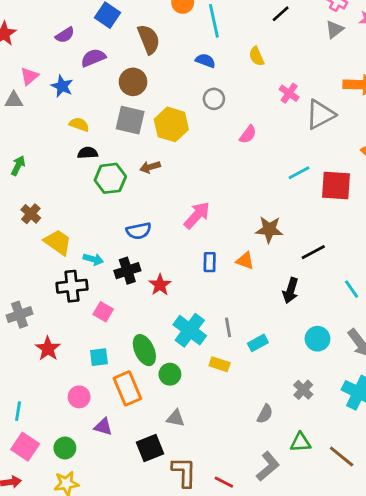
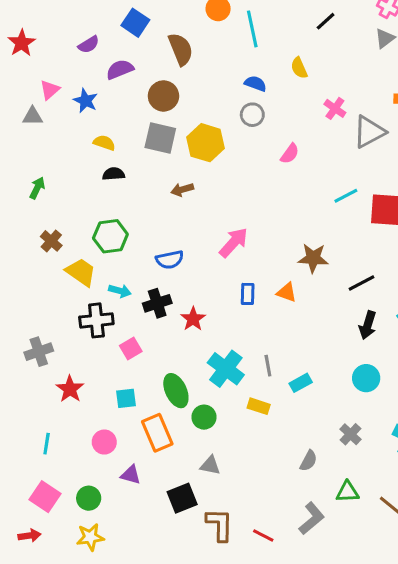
blue semicircle: (205, 61) -> (255, 84), moved
green hexagon: (110, 178) -> (110, 236), moved
black arrow: (291, 290) -> (368, 325), moved
pink square: (103, 312) -> (131, 348), turned 30
cyan line: (18, 411) -> (47, 444), moved

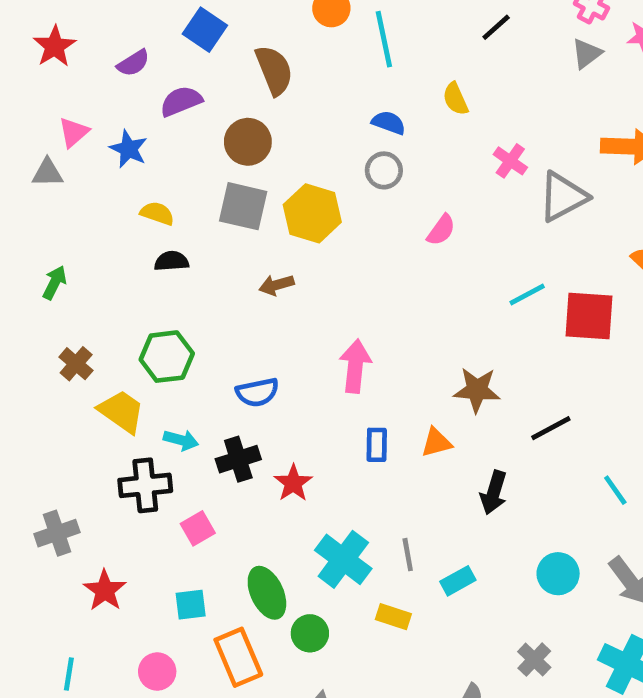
red star: (22, 43) -> (55, 46), moved
pink arrow: (234, 243) -> (355, 366), turned -36
orange triangle: (287, 292) -> (436, 442), turned -35
black arrow: (368, 325) -> (494, 493), moved

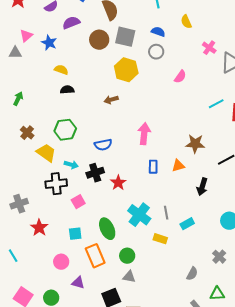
gray square: (243, 206) -> (125, 37), moved
green circle: (310, 633) -> (127, 256), moved
cyan line: (69, 674) -> (13, 256), moved, turned -40

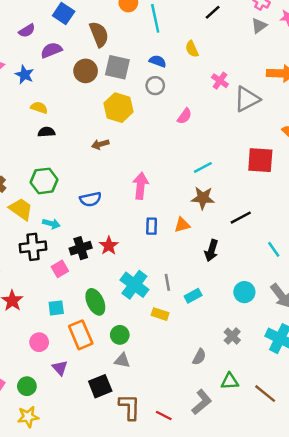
cyan line: (216, 104) -> (203, 167), moved
black cross: (95, 173) -> (81, 248), moved
purple triangle: (78, 283) -> (60, 368), turned 32

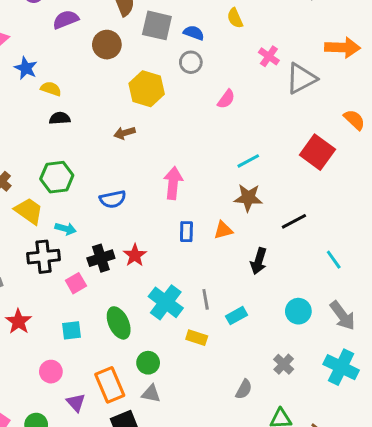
gray square: (117, 67) -> (157, 25), moved
blue star: (24, 75) -> (26, 68), moved
red square: (260, 160) -> (317, 152), turned 32
orange rectangle: (81, 335) -> (110, 385), moved

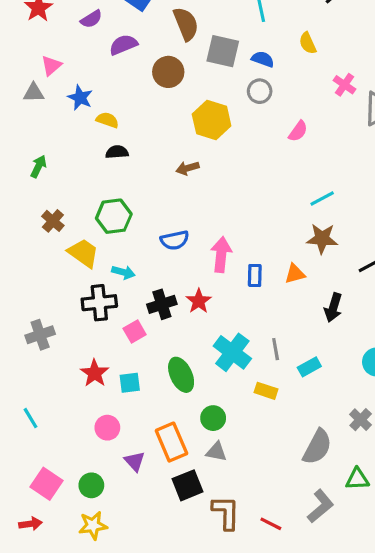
pink arrow: (173, 183) -> (221, 255), moved
red star: (18, 321) -> (95, 373), moved
gray semicircle: (244, 389) -> (317, 447), size x1.6

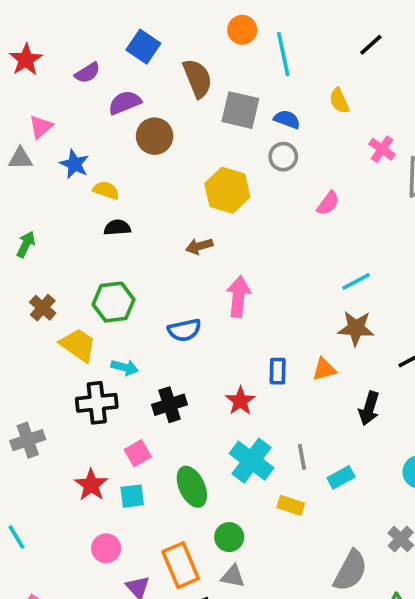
brown circle: (168, 72) -> (155, 136), moved
pink arrow: (221, 255) -> (238, 297), moved
red star: (199, 301) -> (240, 401), moved
pink square: (135, 332) -> (138, 453), moved

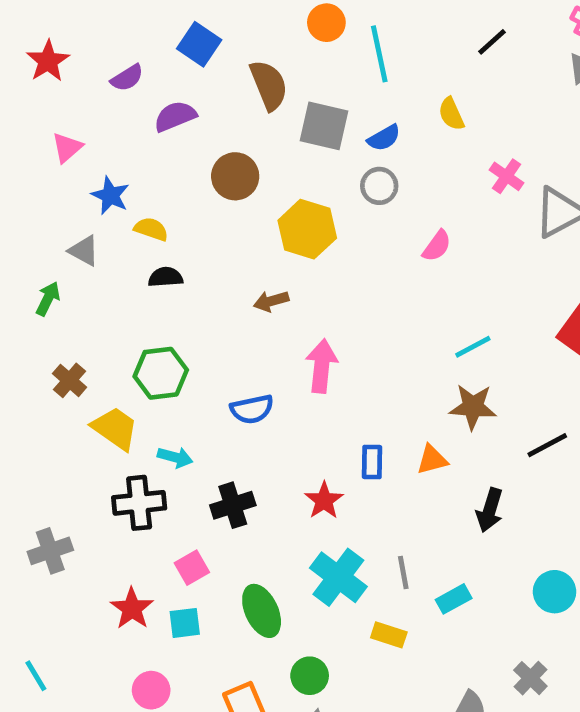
blue semicircle: (287, 119) -> (384, 138), turned 130
brown circle: (155, 136) -> (235, 176), moved
gray triangle: (20, 159) -> (84, 251), moved, turned 30

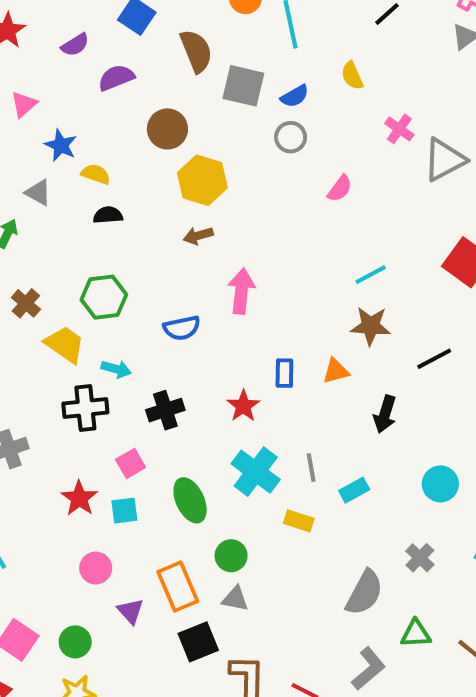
yellow hexagon: (307, 229) -> (202, 180), moved

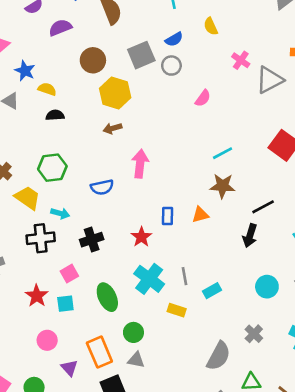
gray square: (243, 86) -> (141, 55), moved, turned -36
black arrow: (385, 414) -> (250, 236), moved

